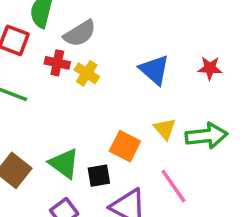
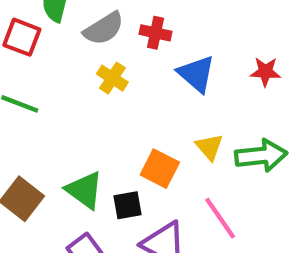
red cross: (57, 63) -> (155, 33), moved

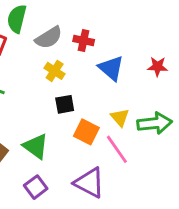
black square: (127, 205) -> (65, 104), moved
pink line: (220, 218) -> (117, 149), moved

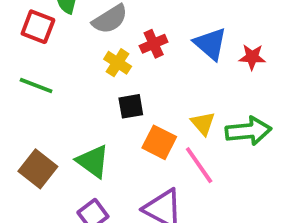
red cross: (84, 40) -> (154, 44), moved, turned -36
blue triangle: (111, 68) -> (210, 44), moved

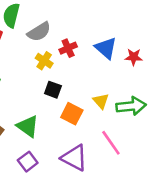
black square: (131, 106) -> (53, 90), turned 30
pink line: (199, 165) -> (111, 143), moved

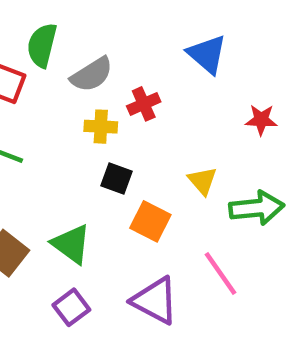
blue triangle: (106, 48) -> (207, 54), moved
yellow cross: (44, 61) -> (101, 127), turned -30
yellow triangle: (101, 101) -> (202, 181), moved

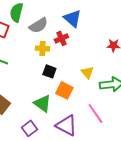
blue triangle: (207, 54) -> (72, 18), moved
green triangle: (71, 244) -> (42, 103), moved

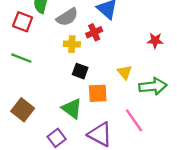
orange square: (64, 90) -> (98, 93), turned -30

